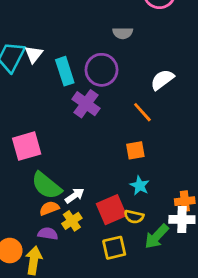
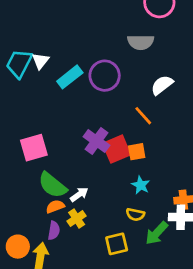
gray semicircle: (123, 33) -> (141, 42), moved, size x1.4
cyan rectangle: (65, 71) -> (70, 77), turned 70
purple cross: (86, 104) -> (97, 141), moved
red square: (111, 210) -> (117, 149), moved
purple semicircle: (48, 234) -> (54, 231), turned 90

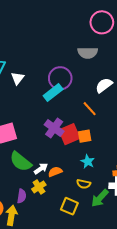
white triangle: (40, 61) -> (18, 78), moved
cyan rectangle: (70, 77) -> (53, 92), moved
orange semicircle: (55, 206) -> (55, 172), moved
yellow square: (117, 244) -> (69, 206), turned 36

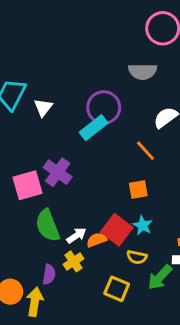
purple cross: (54, 128) -> (58, 172), moved
red square: (69, 134) -> (117, 230), moved, turned -30
green semicircle: (21, 162) -> (48, 225), turned 30

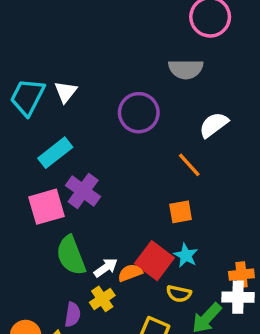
white triangle: (43, 107) -> (66, 92), moved
cyan rectangle: (94, 128) -> (55, 153), moved

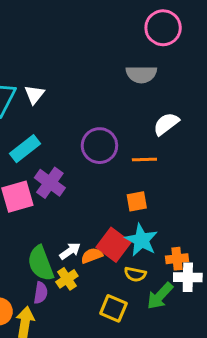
purple circle: (139, 113) -> (99, 146), moved
orange line: (189, 165) -> (144, 160), turned -50
green semicircle: (71, 255) -> (41, 263), moved
cyan star: (186, 255) -> (141, 240), size x1.5
orange cross: (241, 275) -> (177, 259), moved

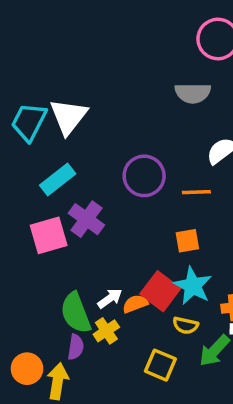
white triangle: (34, 94) -> (68, 116), size x1.6

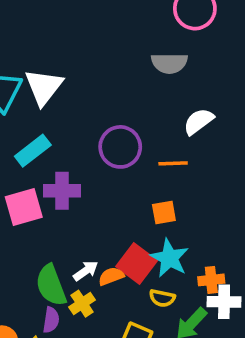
purple cross: (86, 219) -> (62, 191), turned -36

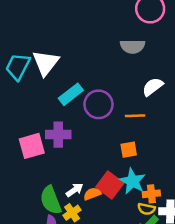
cyan rectangle: (33, 151) -> (71, 94), moved
orange cross: (211, 280) -> (151, 194), moved
yellow semicircle: (162, 298) -> (146, 209), moved

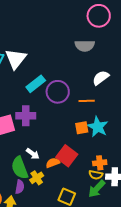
cyan star: (133, 181) -> (98, 127), moved
white arrow: (75, 190) -> (33, 154), moved, turned 72

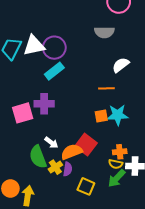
white triangle: (16, 59) -> (34, 46), turned 40
purple circle: (58, 92) -> (54, 48), moved
cyan star: (98, 127) -> (118, 115), turned -30
orange semicircle: (53, 163) -> (72, 152), size x1.5
purple semicircle: (20, 187) -> (68, 169), moved

